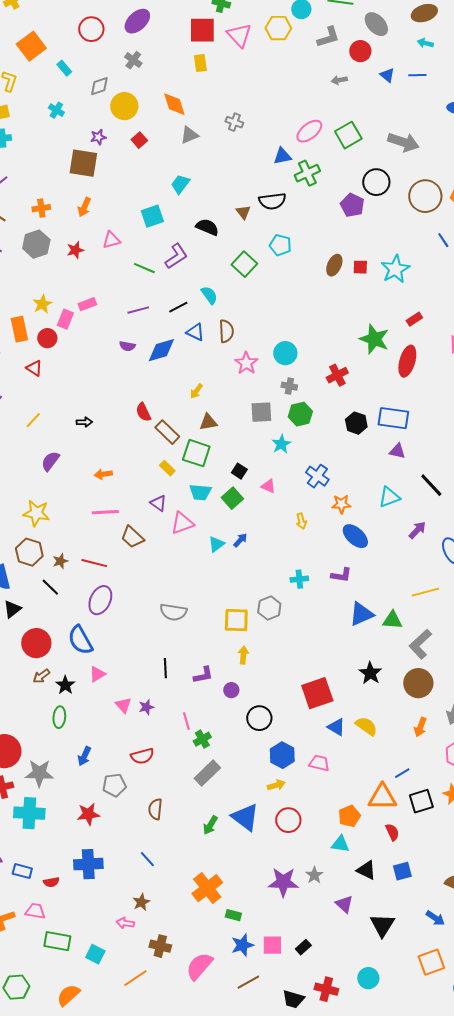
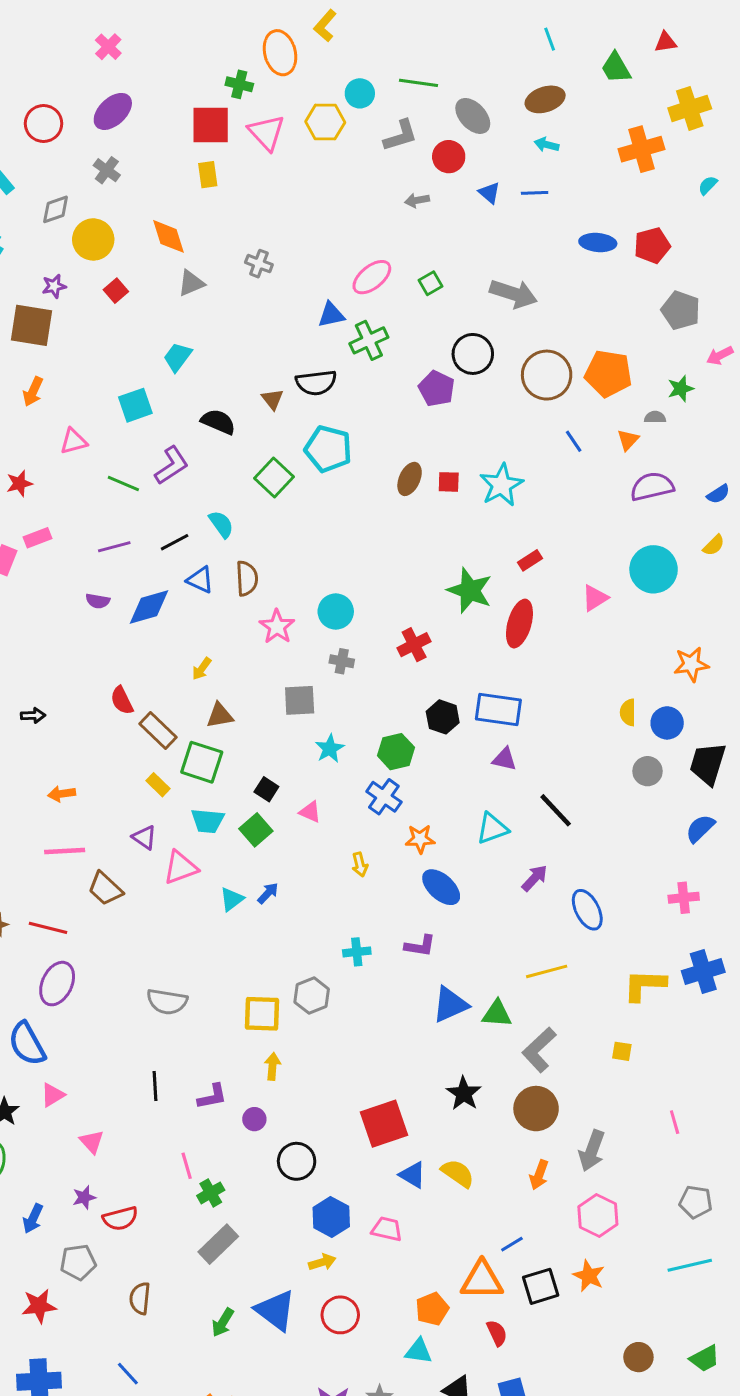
green square: (348, 135) -> (431, 283), size x0.6
cyan pentagon: (280, 245) -> (328, 449), size x1.4
red star: (75, 250) -> (19, 483), moved
green hexagon: (300, 414) -> (396, 752), moved
purple star: (146, 707) -> (84, 1197), moved

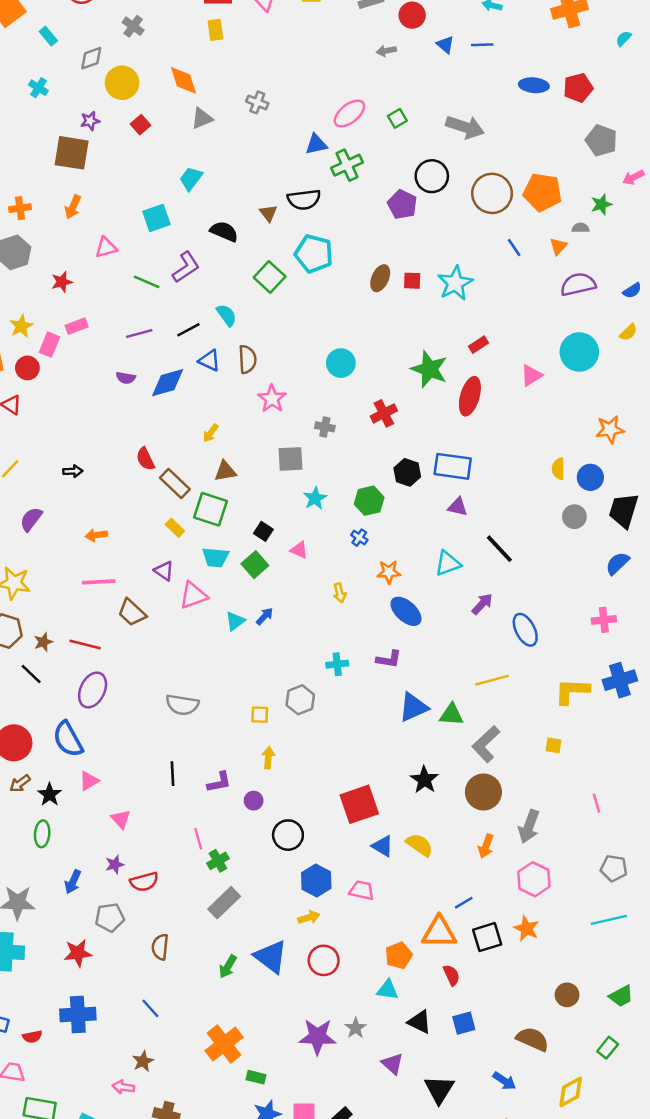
cyan circle: (336, 612) -> (341, 363), moved
blue cross: (384, 797) -> (359, 538), size x0.6
yellow square: (262, 1014) -> (260, 715), size x0.6

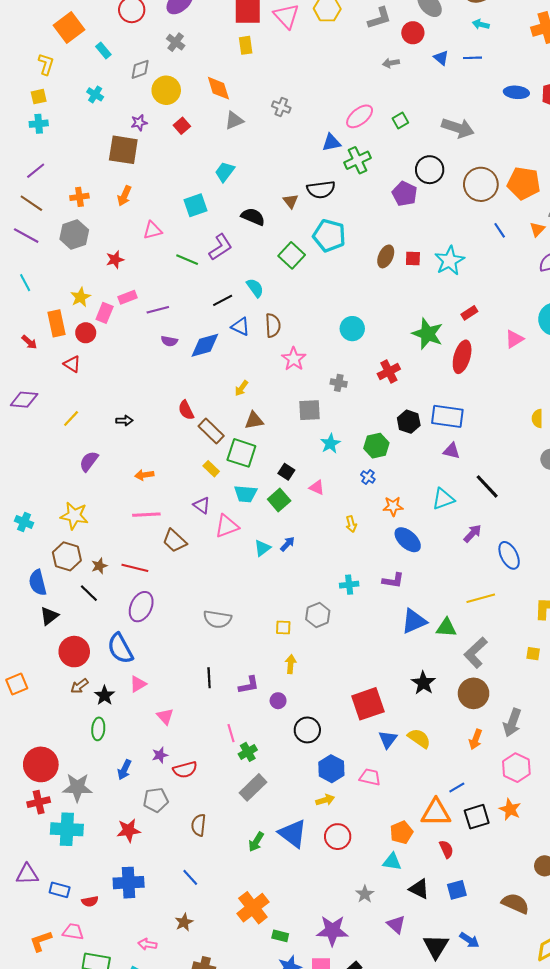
purple line: (139, 334) -> (158, 310), moved
blue triangle: (383, 846) -> (388, 739), turned 36
purple star: (317, 1037) -> (332, 931), moved
blue arrow: (504, 1081) -> (469, 940), moved
pink arrow: (123, 1087) -> (147, 944), moved

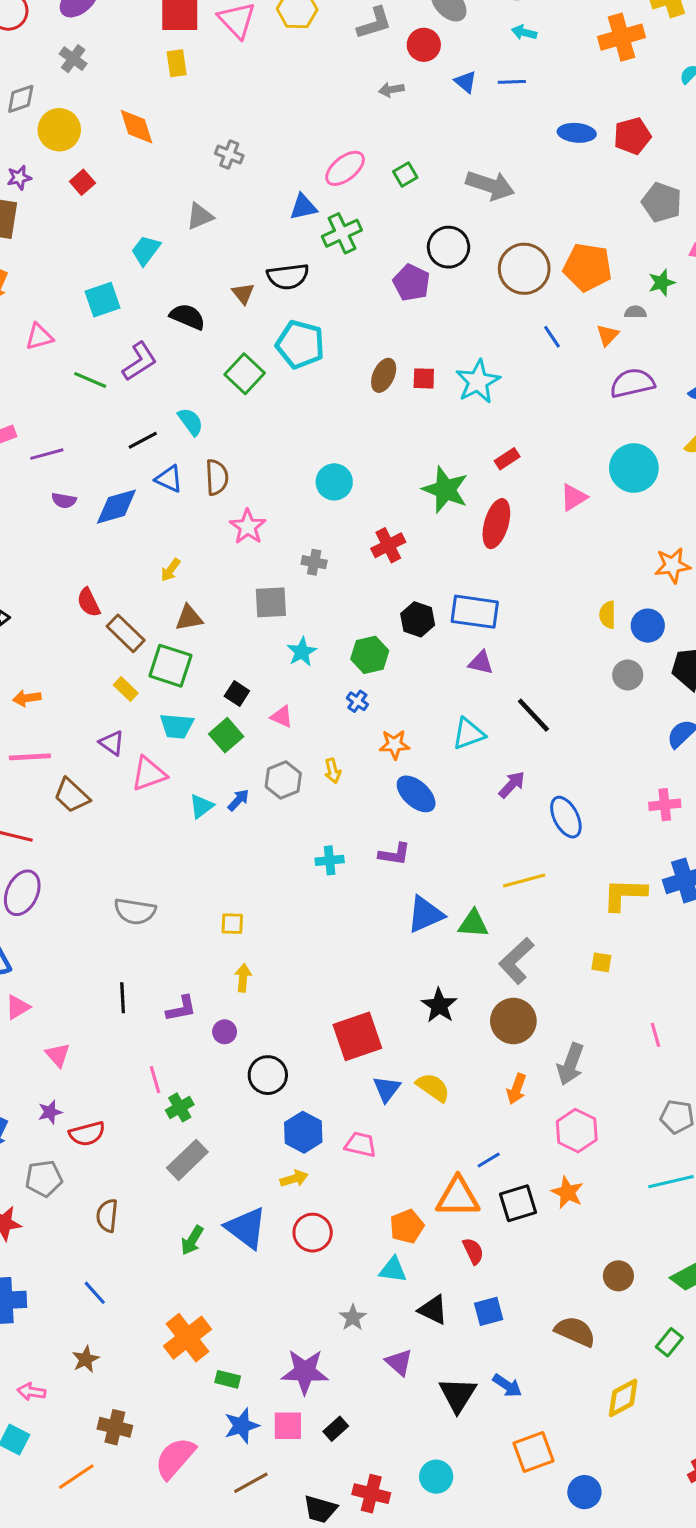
gray triangle: (234, 121) -> (200, 216), moved
gray hexagon: (318, 615) -> (283, 780), moved

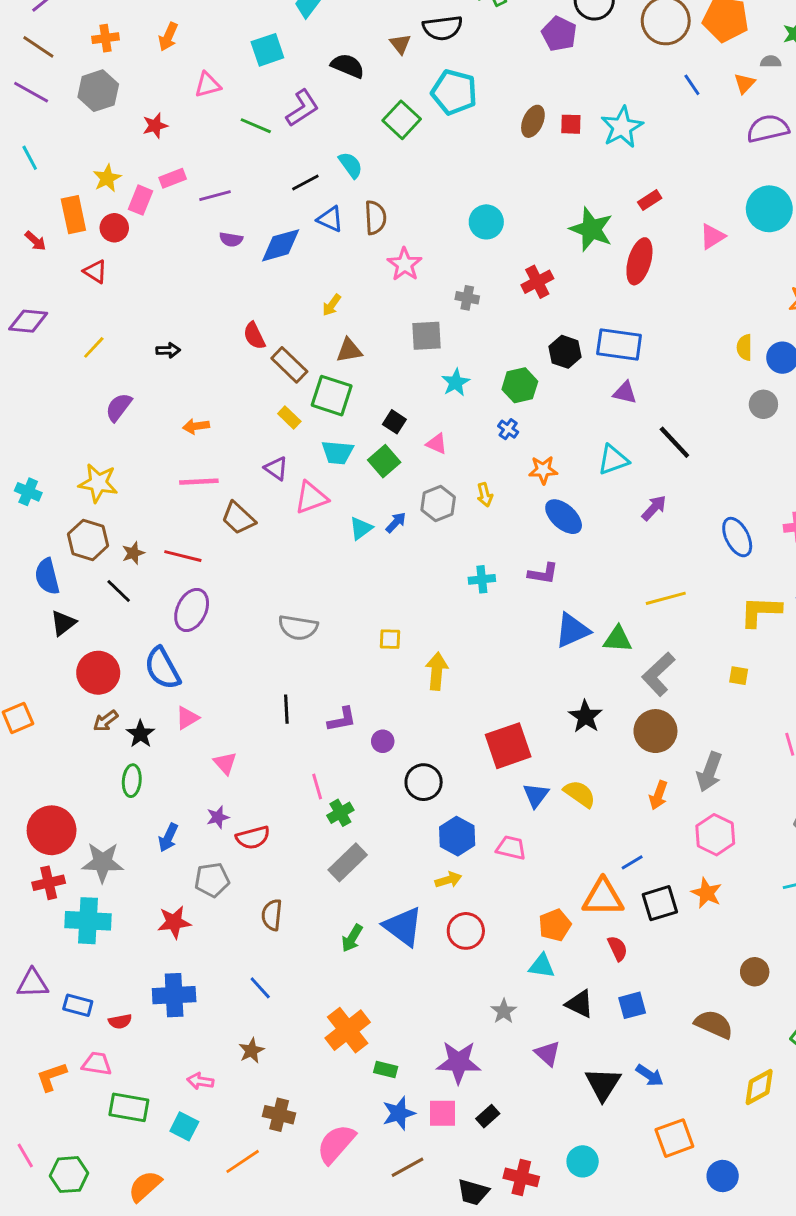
blue ellipse: (566, 817) -> (737, 537), moved
yellow arrow: (243, 978) -> (437, 671), moved, size x1.4

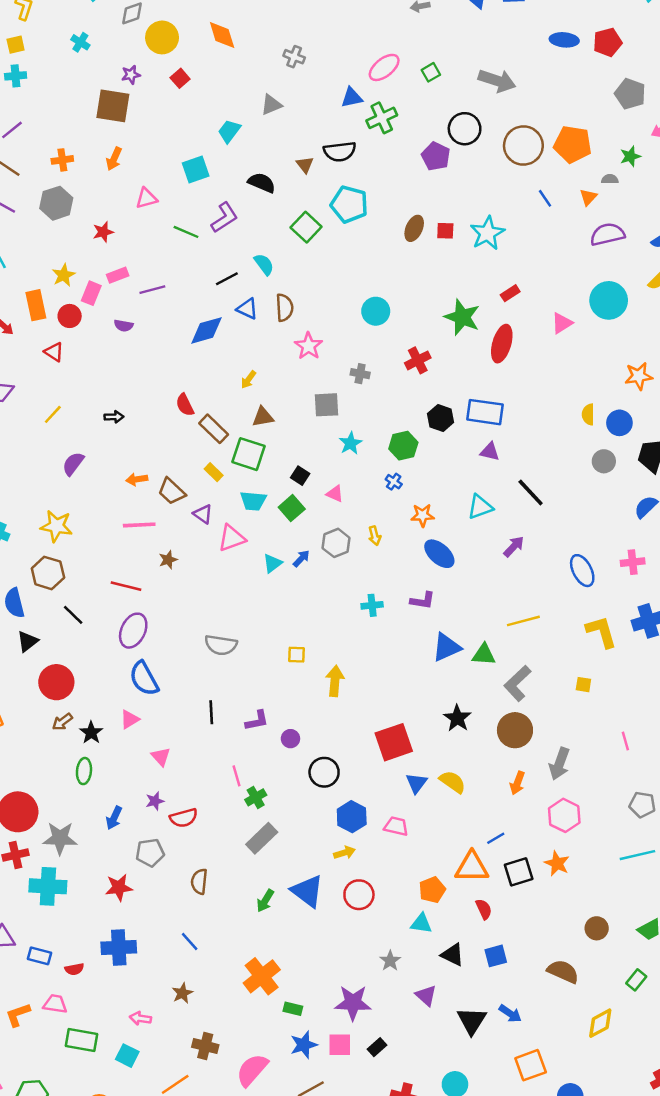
purple semicircle: (231, 239) -> (124, 326), moved
brown trapezoid: (238, 518) -> (172, 491), moved
brown star: (133, 553) -> (168, 560), moved
yellow L-shape: (761, 611) -> (601, 632), turned 72
blue semicircle: (162, 668) -> (144, 679), moved

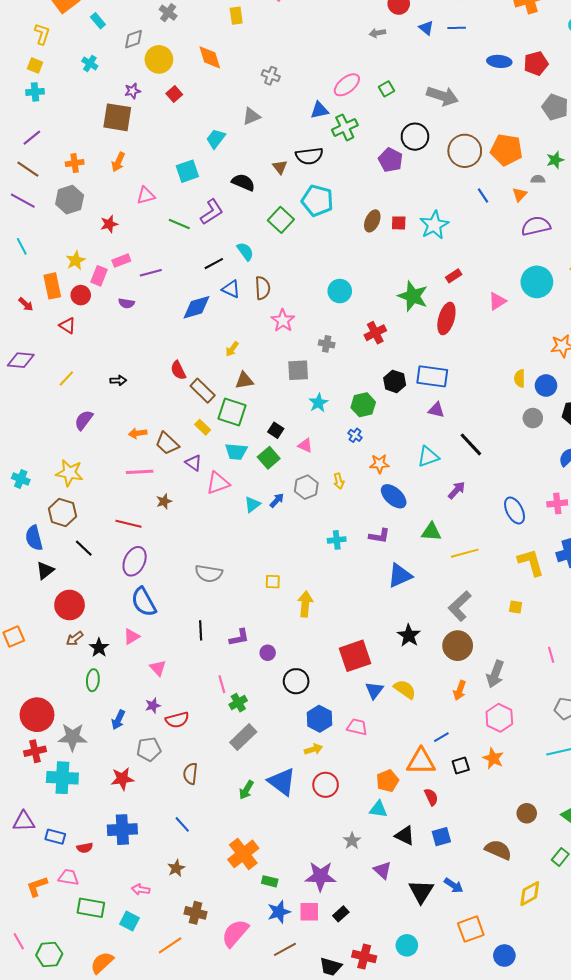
yellow square: (16, 45) -> (35, 65), turned 35
green triangle: (484, 655) -> (431, 532), moved
black square: (519, 872) -> (461, 766), size x0.7

